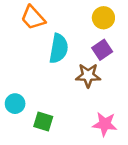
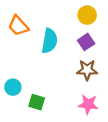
orange trapezoid: (33, 18) -> (18, 26), moved
brown star: (88, 75) -> (87, 70), moved

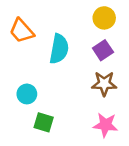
cyan circle: (13, 87) -> (27, 94), moved

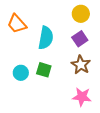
brown star: (104, 84) -> (81, 65), turned 30
green square: (44, 122) -> (44, 70), moved

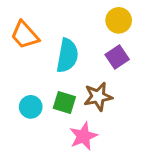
brown star: (81, 65) -> (98, 97), moved, turned 30
pink star: (82, 97) -> (83, 136), moved, turned -30

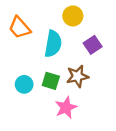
yellow circle: (119, 20) -> (73, 16), moved

